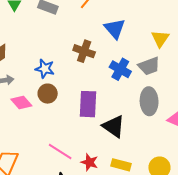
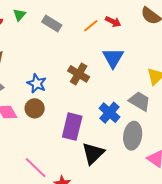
gray trapezoid: (149, 66) -> (140, 101), turned -140
blue cross: (120, 69) -> (109, 113), moved
black triangle: (114, 126) -> (93, 153), turned 30

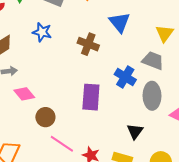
blue star: (37, 83) -> (42, 32), moved
brown circle: (35, 108) -> (45, 117), moved
black triangle: (93, 153) -> (135, 131), moved, size x0.7

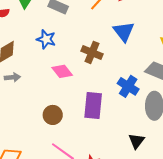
pink diamond: (24, 94) -> (62, 71), moved
brown circle: (45, 117) -> (53, 115), moved

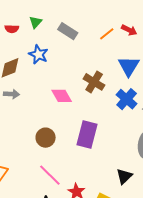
blue star: (46, 39) -> (38, 54), moved
blue cross: (128, 86) -> (127, 99), moved

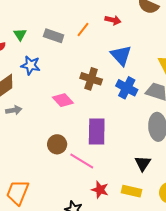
orange line: (107, 34) -> (83, 29), moved
pink line: (50, 175) -> (82, 161), moved

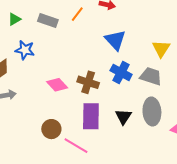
green triangle: (20, 34) -> (14, 19), turned 32
brown cross: (91, 79) -> (88, 82), moved
black triangle: (143, 163) -> (123, 117), moved

